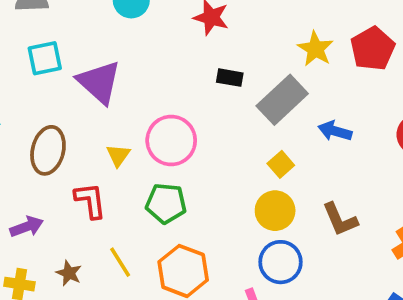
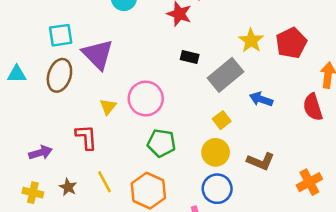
brown ellipse: (48, 150) -> (59, 75), moved
green pentagon: (166, 203) -> (161, 143), moved
brown L-shape: (340, 219) -> (261, 161), turned -48

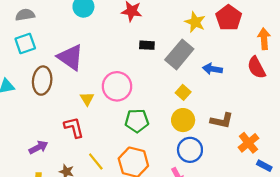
cyan square: (61, 35) -> (25, 43), moved
orange cross: (309, 182) -> (248, 143), moved

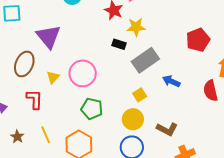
yellow star: (195, 22) -> (136, 27), moved, turned 30
brown ellipse: (42, 81) -> (24, 64), moved

